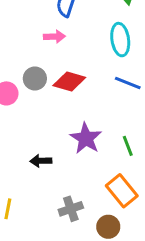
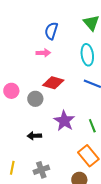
gray circle: (35, 78) -> (35, 99), moved
gray cross: (71, 209) -> (41, 170), moved

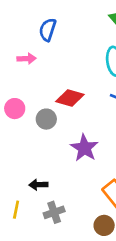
blue semicircle: (51, 31) -> (48, 30), moved
pink arrow: (43, 53) -> (27, 59), moved
black arrow: (34, 136) -> (38, 185), moved

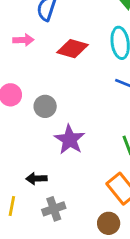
red diamond: (70, 98) -> (73, 49), moved
purple star: (84, 148) -> (70, 140), moved

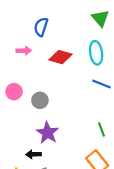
purple star: (70, 140) -> (47, 133), moved

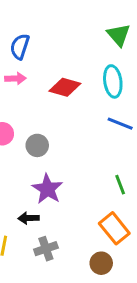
blue semicircle: (41, 27) -> (20, 47), moved

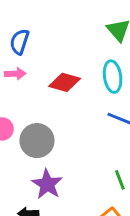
gray circle: (37, 145) -> (37, 141), size x1.5

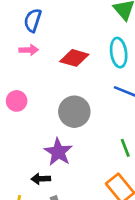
gray circle: (37, 141) -> (74, 112), moved

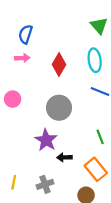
red diamond: (74, 58) -> (59, 65), turned -75
black arrow: (41, 179) -> (64, 157), moved

